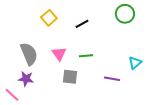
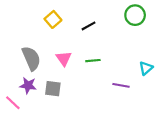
gray square: (70, 77) -> (53, 89), moved

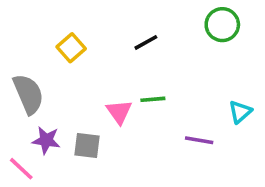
yellow square: (53, 19) -> (71, 48), moved
gray semicircle: (31, 58) -> (28, 94), moved
pink triangle: (64, 58) -> (119, 112), moved

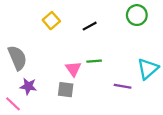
yellow square: (71, 48) -> (51, 21), moved
cyan triangle: (240, 112) -> (148, 69), size x1.5
gray square: (87, 146) -> (66, 90), moved

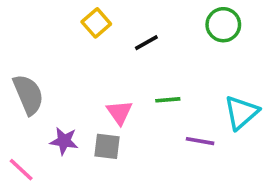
yellow square: (51, 21) -> (96, 23), moved
green line: (94, 61) -> (168, 100), moved
purple star: (28, 86) -> (64, 141), moved

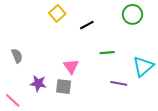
gray semicircle: (28, 95) -> (17, 56), size x0.6
green line: (168, 100) -> (107, 53), moved

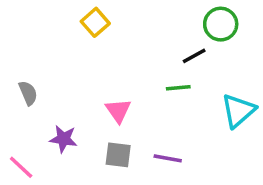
black line: (87, 25) -> (194, 56), moved
purple line: (119, 83) -> (168, 158), moved
gray square: (64, 87) -> (118, 155), moved

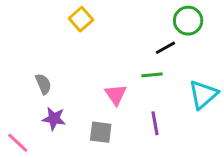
gray semicircle: (28, 93) -> (43, 84), moved
pink triangle: (118, 111) -> (116, 94), moved
purple line: (168, 158) -> (155, 123), moved, turned 70

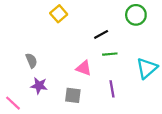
black line: (165, 48) -> (101, 34), moved
pink triangle: (116, 94) -> (84, 68), turned -35

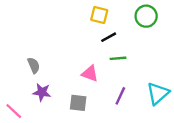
yellow square: (59, 14) -> (99, 15), moved, turned -35
cyan triangle: (147, 68) -> (158, 93), moved
purple line: (112, 89) -> (120, 96), turned 35

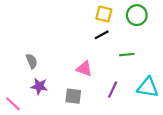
yellow square: (99, 15) -> (104, 14), moved
green line: (118, 58) -> (127, 55), moved
cyan triangle: (158, 93) -> (148, 87), turned 50

